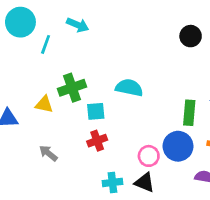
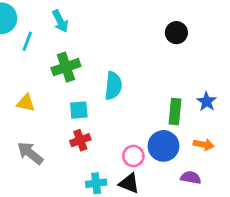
cyan arrow: (78, 25) -> (60, 21), turned 40
green cross: (72, 88) -> (66, 67), moved
cyan semicircle: (129, 88) -> (113, 86), turned 84
gray arrow: (48, 153) -> (30, 153), size x1.4

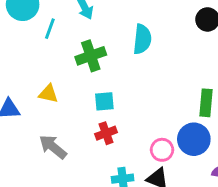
cyan semicircle: (113, 86) -> (142, 39), moved

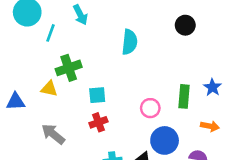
green cross: (91, 56) -> (69, 68), moved
blue circle: (194, 139) -> (165, 140), moved
pink circle: (162, 150) -> (150, 108), moved

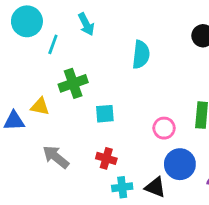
yellow triangle: (49, 89) -> (40, 106), moved
red cross: (98, 122) -> (106, 158), moved, turned 36

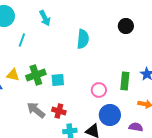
cyan line: (53, 44) -> (22, 40), moved
green cross: (73, 83) -> (36, 75), moved
gray arrow: (56, 157) -> (36, 110), moved

